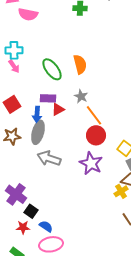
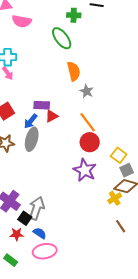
green ellipse: (52, 69) -> (62, 38), moved
gray star: (81, 96) -> (87, 91), moved
blue arrow: (37, 114) -> (31, 121), turned 35
gray arrow: (49, 158) -> (37, 208), moved, turned 90

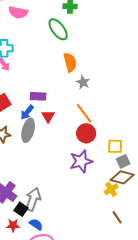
red triangle: (52, 116) -> (48, 116), moved, turned -32
yellow square: (119, 155) -> (115, 146), turned -35
purple star: (85, 170) -> (81, 161), turned 30

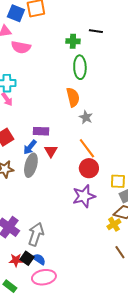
green ellipse: (58, 29) -> (80, 67), moved, turned 35
black square: (21, 209) -> (27, 258), moved

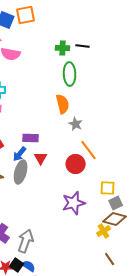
black line: (96, 31) -> (83, 46), moved
orange line: (87, 148) -> (89, 150), moved
red circle: (89, 168) -> (76, 164), moved

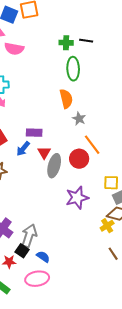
gray ellipse: (21, 172) -> (54, 166), moved
black square: (17, 265) -> (22, 251), moved
blue semicircle: (29, 266) -> (43, 257), moved

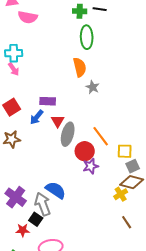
orange line: (92, 145) -> (101, 136), moved
red circle: (79, 159) -> (85, 151), moved
purple star: (77, 198) -> (91, 166), size x0.7
gray arrow: (29, 236) -> (43, 204), turned -40
blue semicircle: (43, 257) -> (56, 190), moved, size x1.5

